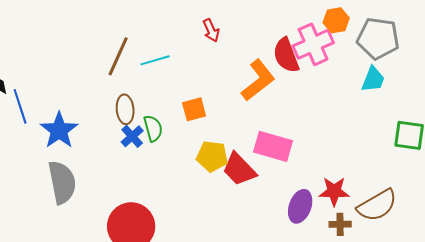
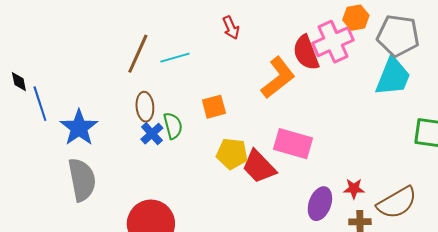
cyan trapezoid: (373, 79) -> (393, 77), size x1.5
red star: (334, 191) -> (354, 189), size x0.7

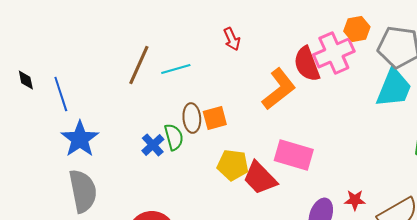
black diamond: (19, 82) -> (26, 80), moved
blue line: (40, 104) -> (61, 94), moved
brown ellipse: (145, 107) -> (192, 118), moved

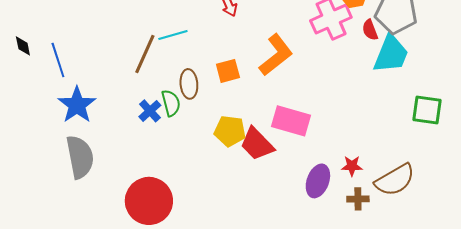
red semicircle: (307, 64) -> (370, 30), moved, size x0.6
brown line: (139, 65) -> (145, 54), moved
orange square: (215, 118) -> (228, 71), moved

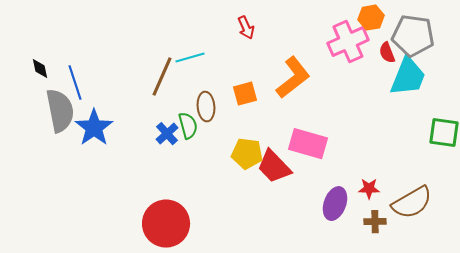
gray semicircle: (80, 157) -> (60, 111), moved

